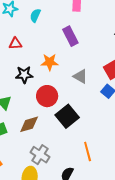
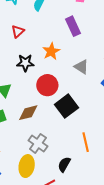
red triangle: (15, 44) -> (18, 31), turned -40
orange star: (50, 62) -> (51, 51), turned -30

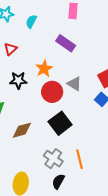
purple rectangle: (73, 26) -> (66, 43), turned -30
red circle: (47, 85) -> (52, 92), moved
gray cross: (38, 143) -> (53, 159), moved

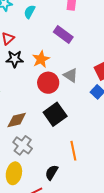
black star: (18, 80) -> (15, 59), moved
gray cross: (53, 159) -> (23, 145), moved

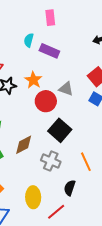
cyan semicircle: (30, 12) -> (29, 40), moved
gray cross: (23, 145) -> (51, 161), moved

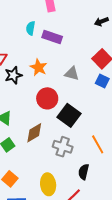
red circle: (46, 101) -> (47, 98), moved

